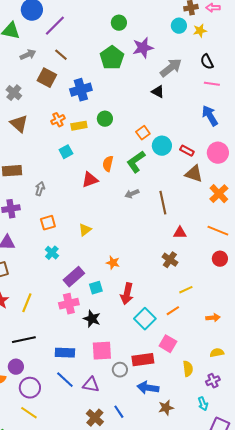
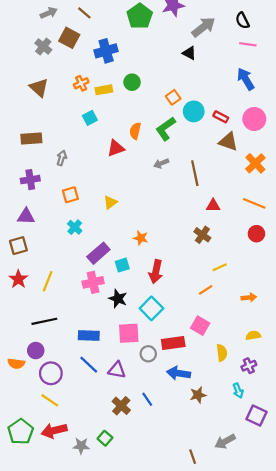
gray cross: (14, 93) -> (43, 46), moved
cyan square: (145, 319) -> (151, 308), moved

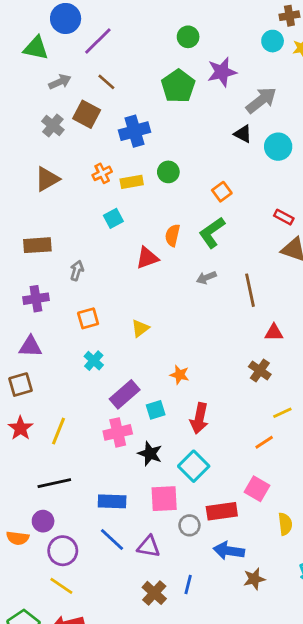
brown triangle: (39, 88) -> (47, 179), turned 48
cyan circle: (194, 111) -> (278, 147), moved
blue line: (147, 399) -> (188, 585), turned 48

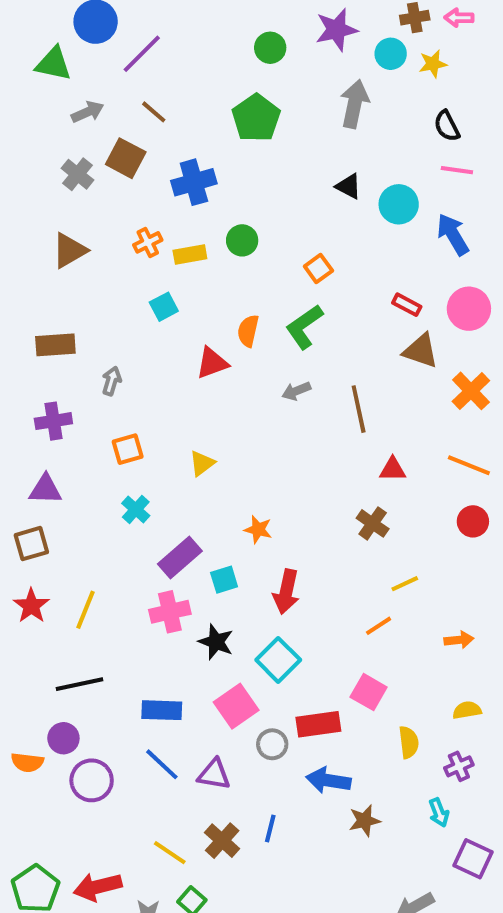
purple star: (222, 72) -> (336, 30), moved
gray arrow: (261, 100) -> (355, 104), moved, turned -40
pink square: (164, 499) -> (236, 706), turned -32
yellow line: (61, 586) -> (170, 853), moved

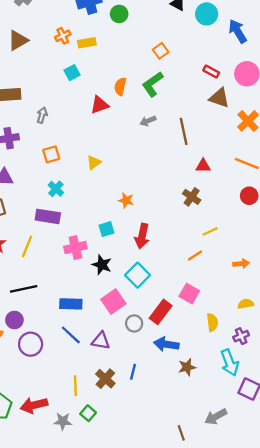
green circle: (242, 240) -> (119, 14), moved
purple rectangle: (180, 558) -> (48, 216), moved, turned 50
red rectangle: (318, 724) -> (161, 312), turned -45
cyan arrow: (439, 813) -> (230, 363), size x1.6
yellow line: (170, 853) -> (75, 386), turned 54

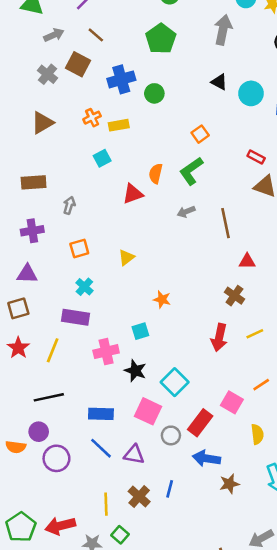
red arrow: (142, 236) -> (219, 338), moved
orange line: (195, 256) -> (261, 385), moved
pink square: (113, 302) -> (148, 411), turned -30

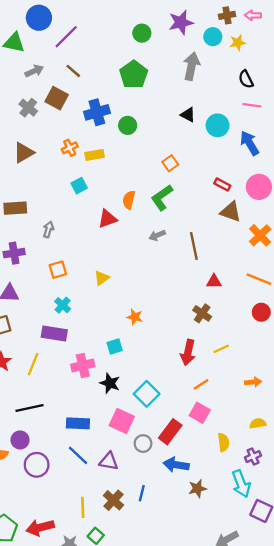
orange line: (261, 385) -> (201, 384), moved

